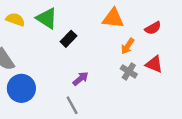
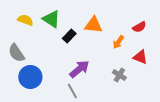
orange triangle: (113, 18) -> (93, 25), moved
gray cross: (129, 71) -> (119, 75), moved
purple arrow: (81, 79) -> (79, 69), size x1.5

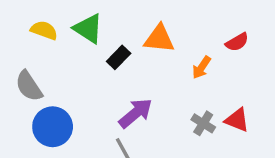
red triangle: (140, 57) -> (237, 120), moved

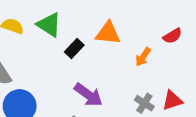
purple arrow: (136, 113) -> (88, 95), turned 76
red triangle: (237, 120) -> (172, 100), turned -40

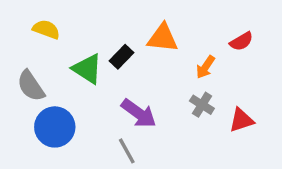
green triangle: (49, 25) -> (87, 69), moved
gray cross: (144, 103) -> (202, 105), moved

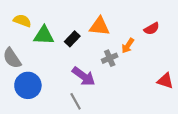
green triangle: (87, 69) -> (44, 35), moved, turned -30
gray cross: (202, 105) -> (110, 58), moved, turned 35
red triangle: (241, 120) -> (165, 81), moved, turned 36

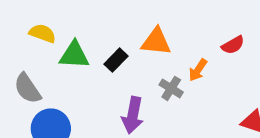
gray cross: (110, 58) -> (171, 88), turned -35
purple arrow: (84, 76) -> (133, 115), turned 65

